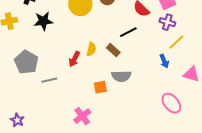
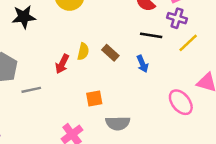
black line: (128, 32) -> (151, 35), moved, turned 36
blue arrow: (164, 61) -> (142, 64), moved
gray semicircle: (121, 76) -> (118, 123), moved
pink ellipse: (171, 103) -> (181, 102), moved

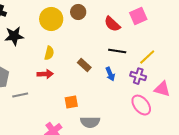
purple cross: (177, 18) -> (138, 76), moved
yellow semicircle: (83, 52) -> (49, 53), moved
red arrow: (62, 64) -> (45, 74), turned -119

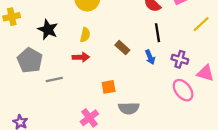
black star: (14, 36) -> (48, 29), moved, turned 30
black line: (117, 51) -> (158, 33), turned 72
yellow line: (147, 57) -> (201, 24), moved

